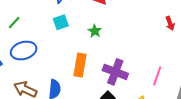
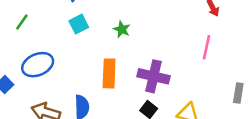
green line: (14, 23) -> (22, 22), moved
pink line: (157, 76) -> (207, 47), moved

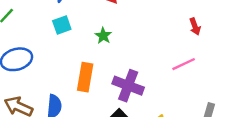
pink line: (207, 47) -> (184, 64), turned 45

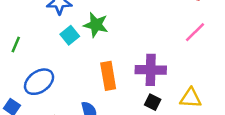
green star: (103, 36) -> (96, 25), moved, size x1.5

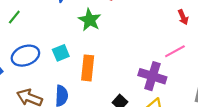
cyan square: (70, 35) -> (61, 53), moved
purple cross: (151, 70) -> (152, 76), moved

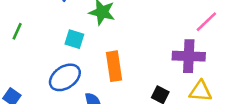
cyan square: (61, 53) -> (74, 39), moved, turned -35
blue ellipse: (25, 56) -> (65, 77), moved

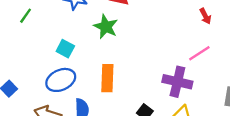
green line: (17, 31) -> (26, 16), moved
cyan square: (74, 39) -> (65, 49), moved

